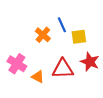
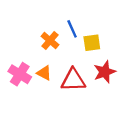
red star: (90, 62) -> (105, 72), turned 30
orange triangle: (38, 77) -> (44, 73), moved

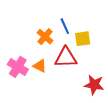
red star: (105, 72) -> (94, 85), moved, turned 30
red triangle: (73, 80) -> (66, 58), moved

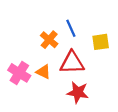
yellow square: (83, 39) -> (101, 42), moved
red star: (94, 85) -> (78, 92), moved

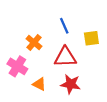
orange cross: (49, 40) -> (34, 42), moved
orange triangle: (43, 72) -> (39, 84), moved

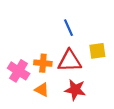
yellow square: (91, 38) -> (97, 51), moved
orange cross: (34, 42) -> (43, 63), moved, turned -35

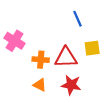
blue line: (68, 28) -> (77, 19), moved
pink cross: (19, 71) -> (14, 41), moved

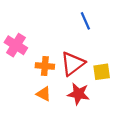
yellow square: (92, 48) -> (102, 72), moved
red triangle: (66, 58) -> (73, 64), turned -35

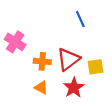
red star: (78, 94) -> (74, 87), turned 30

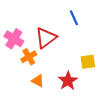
red triangle: (68, 59) -> (46, 38), moved
orange cross: (42, 61) -> (29, 57), moved, turned -35

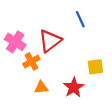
orange triangle: (38, 81) -> (41, 87), turned -32

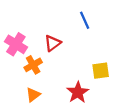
red triangle: (50, 41) -> (53, 43), size x0.7
orange triangle: (41, 87) -> (33, 95), moved, turned -32

